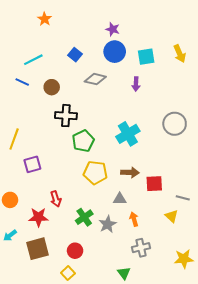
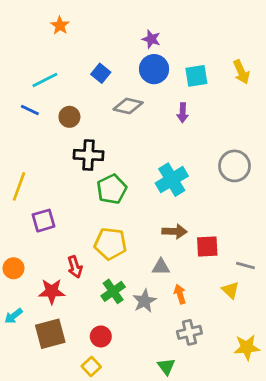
yellow pentagon: (95, 172) -> (110, 244), moved

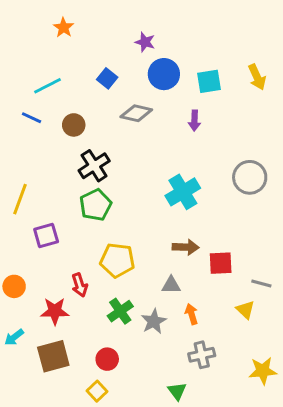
purple star: (151, 39) -> (145, 42), moved
black cross: (89, 155) -> (94, 166), turned -36
green pentagon: (112, 189) -> (96, 205), moved

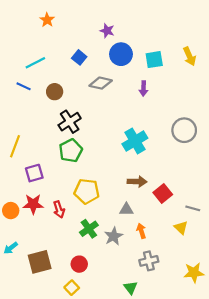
red square: (221, 263) -> (163, 193), turned -36
red star: (55, 311) -> (33, 204), moved

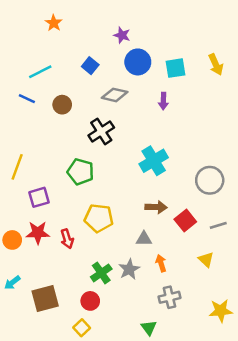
black cross: (70, 122) -> (101, 131), moved
gray circle: (184, 130) -> (210, 180), moved
green pentagon: (71, 151) -> (80, 172), turned -30
gray line: (193, 208) -> (218, 225), moved, turned -32
green cross: (89, 229) -> (101, 273), moved

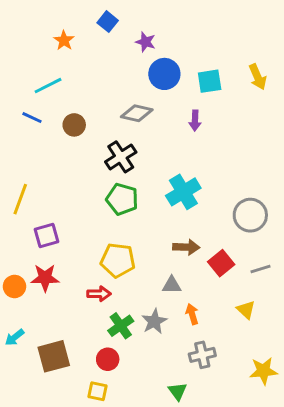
orange star: (54, 23) -> (64, 40), moved
blue square: (90, 66) -> (108, 22), moved
green pentagon: (80, 172) -> (122, 199), moved
red arrow: (67, 239) -> (99, 294), moved, turned -72
yellow square: (82, 328) -> (97, 391), turned -35

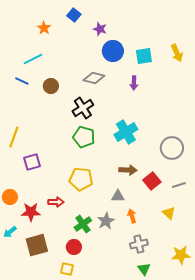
red star: (45, 278) -> (31, 212), moved
red arrow: (99, 294) -> (56, 202), moved
green triangle: (178, 391) -> (144, 269), moved

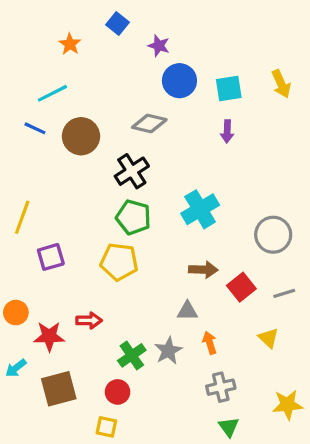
purple arrow: (134, 83) -> (227, 131), moved
brown circle: (51, 86) -> (81, 136), size x1.5
yellow pentagon: (81, 179) -> (119, 262), moved

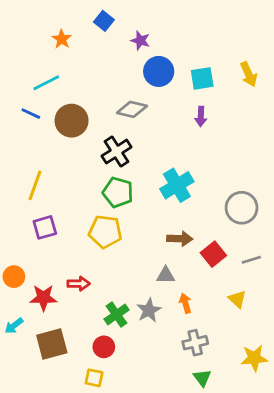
yellow line: (22, 217) -> (35, 185), moved

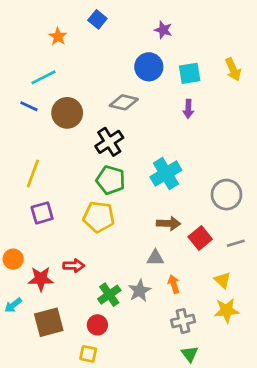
purple star: (140, 41) -> (163, 30), moved
yellow star: (254, 358) -> (226, 310), moved

